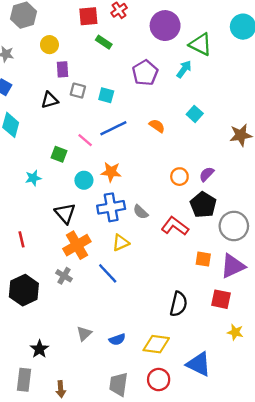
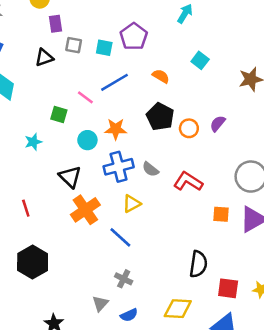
purple pentagon: (145, 73) -> (134, 37), moved
black pentagon: (203, 205) -> (160, 117), moved
gray cross: (64, 276) -> (124, 279), moved
red square: (221, 299) -> (228, 288), moved
blue semicircle: (117, 339) -> (129, 315), moved

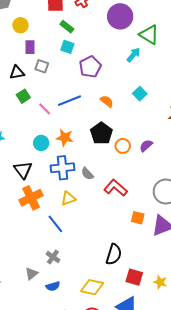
cyan square: (104, 48) -> (67, 47), moved
green square: (59, 115) -> (23, 96), moved, turned 32

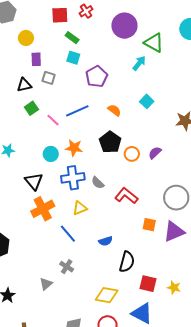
blue semicircle: (53, 286) -> (106, 241), moved

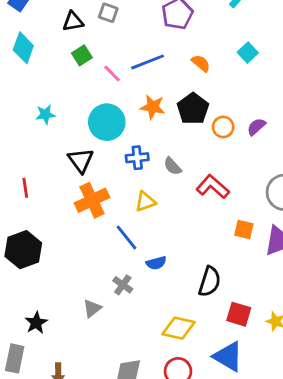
orange star: (74, 148) -> (153, 107), moved
cyan circle: (51, 154) -> (107, 122), size x1.6
blue cross: (73, 178) -> (137, 158), size x0.7
blue semicircle: (106, 241) -> (156, 263), moved

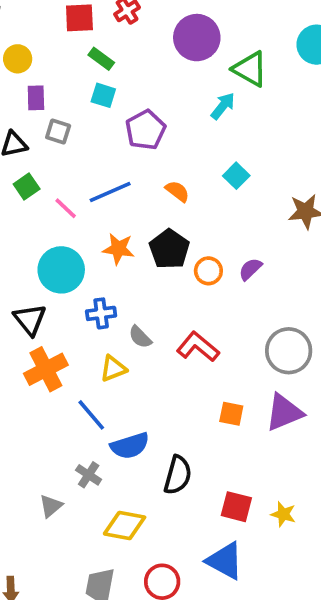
gray semicircle: (173, 166) -> (140, 337), moved
orange square: (244, 230) -> (231, 414), moved
blue semicircle: (156, 263) -> (130, 446), size x1.5
black semicircle: (210, 282) -> (178, 475), moved
yellow diamond: (178, 328) -> (125, 525), moved

